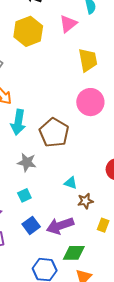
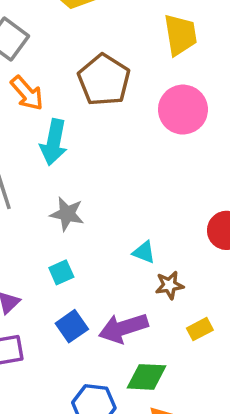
brown pentagon: (54, 133) -> (104, 80), moved
yellow rectangle: (103, 225) -> (200, 329), turned 40

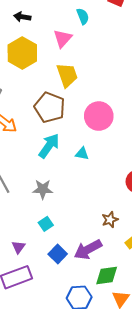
yellow trapezoid: (180, 35) -> (67, 75), moved
cyan arrow: (54, 142) -> (49, 146), moved, turned -145
cyan triangle: (144, 252) -> (82, 154), moved

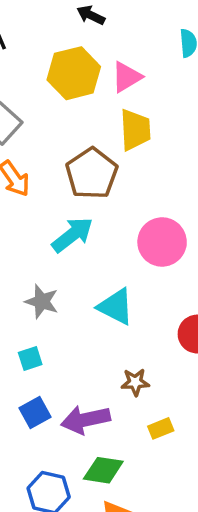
pink triangle: (63, 38) -> (127, 77), moved
pink circle: (99, 116) -> (162, 242), moved
cyan triangle: (82, 154) -> (116, 307), moved, size x1.6

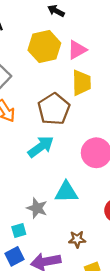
gray star: (42, 302) -> (37, 208), moved
cyan triangle: (116, 307) -> (66, 192), turned -30
cyan square: (30, 359) -> (19, 231), moved

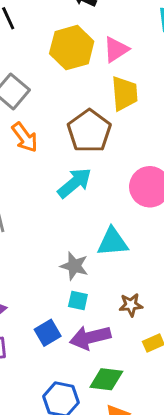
cyan square: (19, 231) -> (78, 300), moved, turned 32

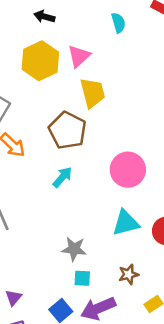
cyan arrow: (75, 183) -> (62, 177), size x0.7
cyan triangle: (113, 242) -> (126, 223), moved

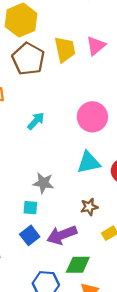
pink triangle: (79, 56) -> (96, 46), moved
brown pentagon: (67, 130) -> (28, 59), moved
cyan square: (82, 278) -> (30, 208), moved

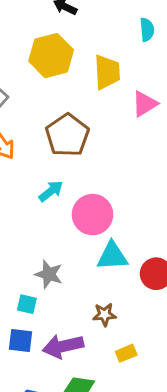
yellow trapezoid: (65, 49) -> (107, 72), moved
brown pentagon: (28, 59) -> (67, 135), moved
pink circle: (92, 117) -> (92, 215), moved
blue square: (30, 235) -> (21, 341), turned 36

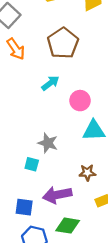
pink circle: (92, 215) -> (80, 101), size x0.7
blue square: (21, 341) -> (24, 207), moved

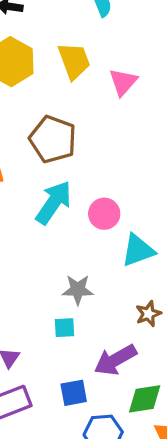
cyan arrow: (50, 83) -> (54, 203), size x1.6

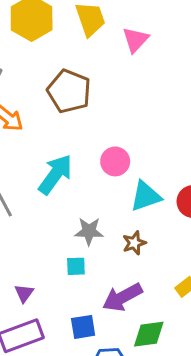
cyan arrow: (54, 203) -> (55, 174), moved
brown star: (148, 314) -> (134, 243), moved

